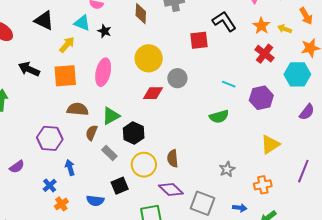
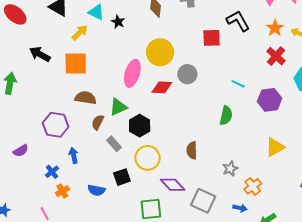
pink ellipse: (103, 72) -> (132, 73), moved
green semicircle: (219, 117) -> (226, 115), turned -66
brown semicircle: (173, 158) -> (192, 150), moved
orange cross: (263, 185) -> (253, 186), moved, turned -30

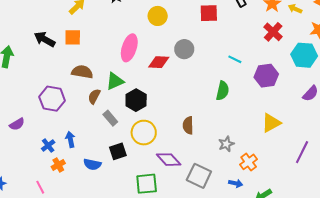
yellow circle: (160, 52) -> (158, 16), moved, size x0.7
black arrow: (40, 54) -> (45, 39), moved
orange square: (76, 63) -> (73, 37), size x0.7
blue arrow: (74, 155) -> (70, 139), moved

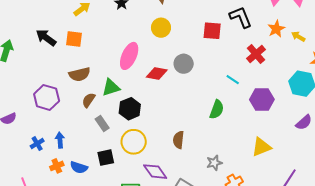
red cross: (273, 32) -> (256, 54), moved
brown semicircle: (82, 72) -> (80, 74), turned 150
orange cross: (58, 165) -> (57, 166), moved

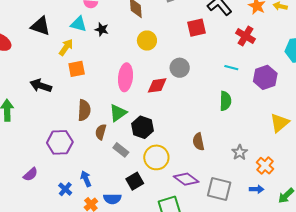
orange square: (74, 39) -> (77, 69), moved
brown semicircle: (80, 74) -> (84, 110), turned -55

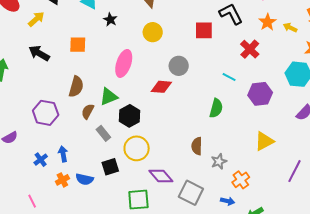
black star: (102, 29) -> (110, 20), moved
yellow arrow: (66, 47) -> (36, 19), moved
red diamond: (157, 85) -> (161, 87), moved
brown semicircle: (198, 142) -> (197, 146), moved

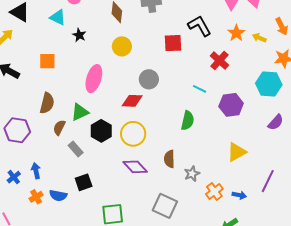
yellow circle: (137, 148) -> (133, 134), moved
purple diamond: (161, 176) -> (135, 167), moved
blue arrow: (227, 201) -> (239, 195), moved

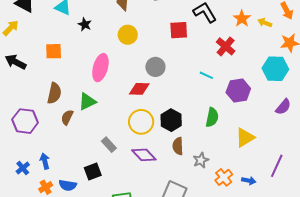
green semicircle: (188, 121) -> (212, 117), moved
black hexagon: (101, 131) -> (171, 120), moved
gray rectangle: (76, 149) -> (109, 145), moved

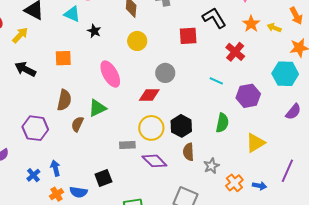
pink ellipse: (100, 68) -> (110, 74), turned -44
gray rectangle: (109, 145) -> (127, 145), moved, turned -49

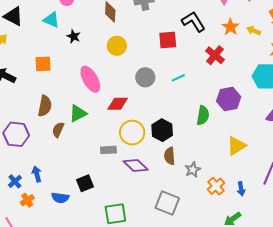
cyan line: (216, 81) -> (178, 78), moved, turned -48
red diamond: (149, 95) -> (118, 104), moved
green semicircle: (222, 123) -> (203, 115), moved
blue arrow: (259, 186) -> (241, 189), turned 72
orange cross: (56, 194) -> (27, 200), moved

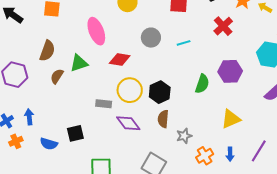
blue arrow: (241, 189) -> (230, 154), moved

